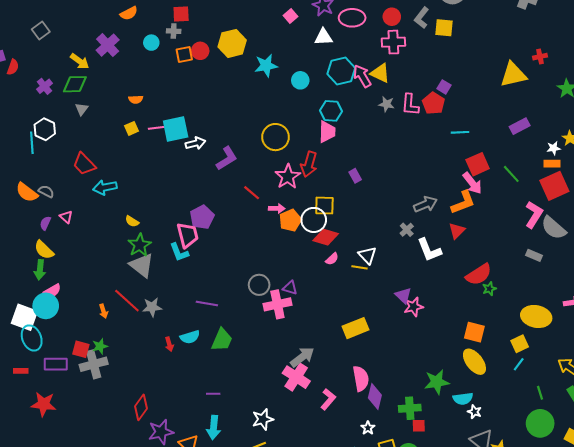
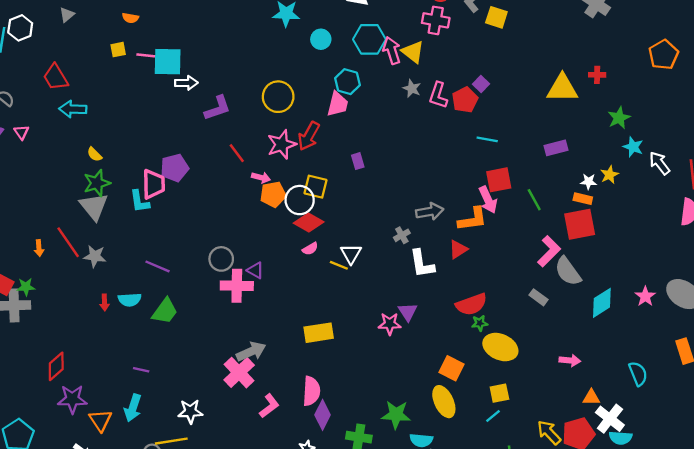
purple triangle: (403, 295) -> (408, 312), moved
yellow ellipse: (536, 316) -> (500, 347), moved

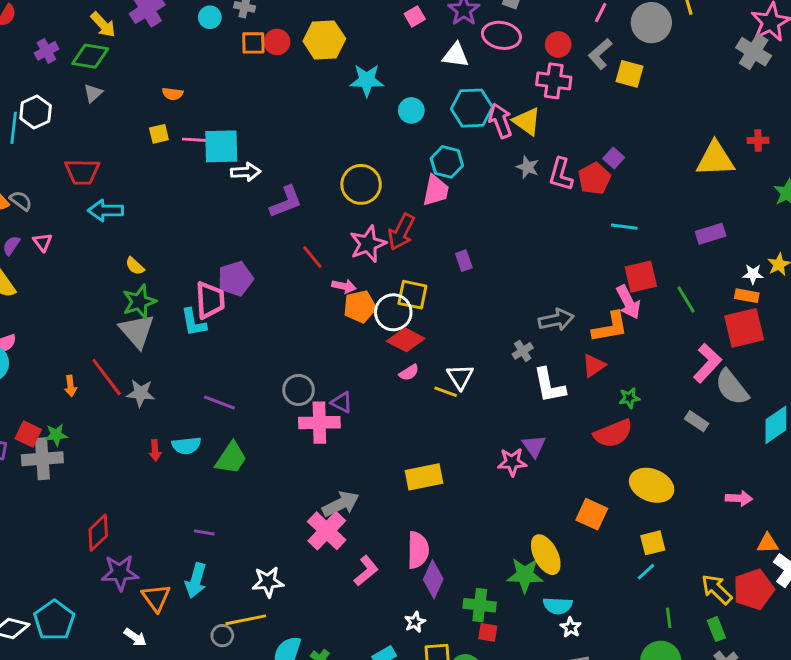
red trapezoid: (56, 77) -> (82, 172), turned -56
green star: (480, 323) -> (629, 398), moved
yellow ellipse: (444, 402) -> (546, 555), moved

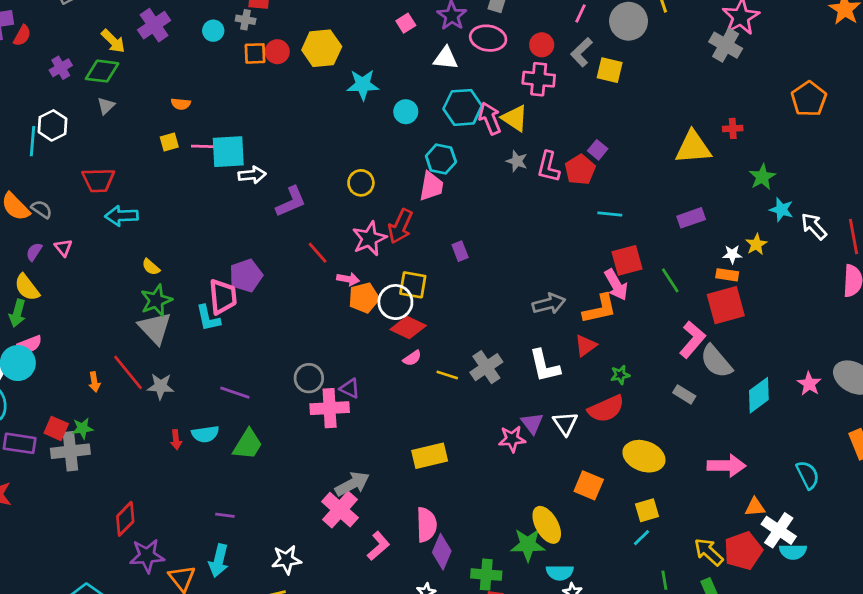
yellow circle: (361, 184) -> (361, 183), size x0.7
gray cross: (523, 351) -> (486, 367), moved, size x1.6
white triangle: (460, 377) -> (565, 423), moved
pink arrow: (739, 498) -> (727, 466), size x1.5

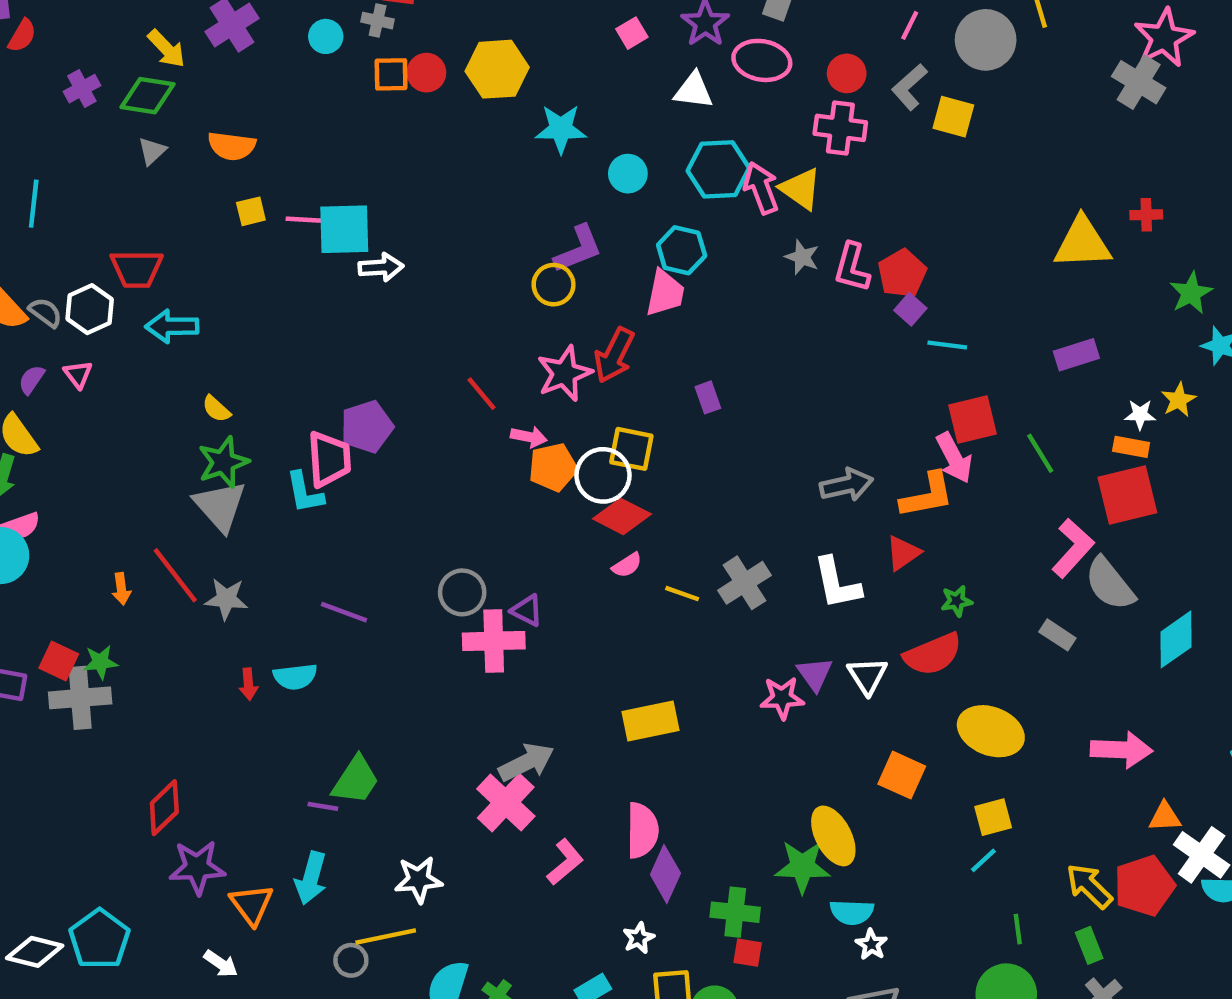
orange semicircle: (181, 104) -> (232, 146), moved, size x1.5
white hexagon: (53, 125) -> (90, 309), moved
purple square: (598, 150) -> (910, 309), moved
purple L-shape: (291, 202) -> (578, 249), moved
green trapezoid: (248, 444) -> (356, 780), moved

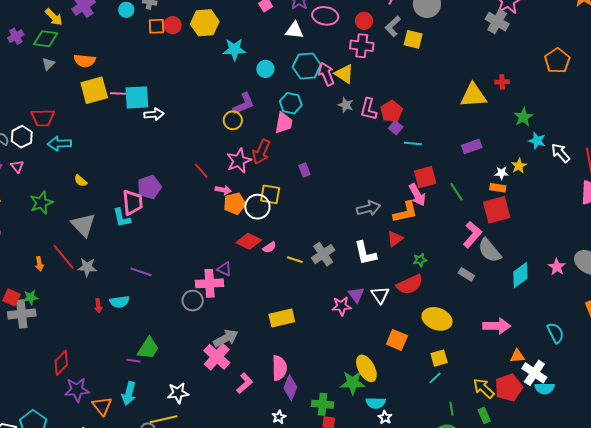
yellow square: (251, 211) -> (94, 90), size x2.0
green star: (223, 462) -> (41, 203), moved
red diamond: (622, 516) -> (249, 241), moved
gray circle: (462, 592) -> (193, 301), moved

